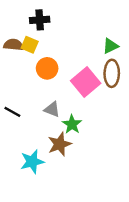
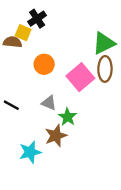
black cross: (40, 20) -> (37, 19), turned -30
yellow square: (30, 45) -> (23, 33), moved
green triangle: (110, 46) -> (104, 43), size x1.5

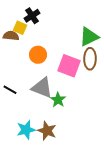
pink square: (80, 77) -> (69, 66), turned -30
gray triangle: (49, 103) -> (42, 88), size x1.6
brown star: (56, 136) -> (47, 131), moved, turned -30

